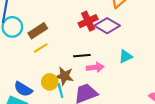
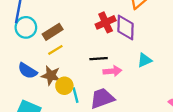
purple diamond: (107, 26) -> (126, 27), turned 60
brown star: (64, 76) -> (51, 76), moved
blue semicircle: (23, 89) -> (28, 71), moved

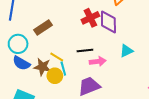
cyan circle: (26, 27) -> (18, 44), moved
yellow line: (55, 50) -> (57, 57), moved, turned 64
cyan line: (76, 95) -> (63, 69), moved

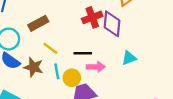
yellow line: (57, 57) -> (50, 48), moved
yellow circle: (55, 76) -> (72, 78), moved

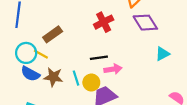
purple diamond: (112, 24) -> (145, 23), moved, turned -30
yellow line: (50, 48) -> (41, 54), moved
cyan triangle: (129, 58) -> (162, 54), moved

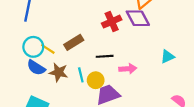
purple diamond: (145, 23) -> (138, 18), moved
brown rectangle: (53, 34) -> (74, 42), moved
pink arrow: (113, 69) -> (128, 69), moved

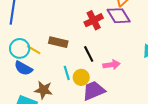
brown rectangle: (74, 42) -> (58, 42), turned 48
black line: (105, 56) -> (89, 54), turned 70
brown star: (59, 72) -> (43, 90), moved

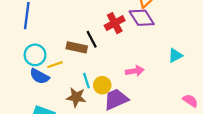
yellow line: (34, 50) -> (55, 65), moved, turned -48
black line: (89, 54) -> (92, 39), moved
brown star: (43, 90) -> (76, 97), moved

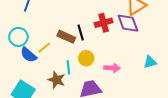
cyan circle: (35, 55) -> (18, 37), moved
yellow line: (55, 65) -> (44, 48), turned -32
yellow circle: (102, 85) -> (86, 58), moved

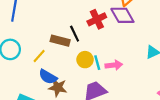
blue semicircle: (29, 55) -> (48, 77), moved
cyan line: (68, 67) -> (97, 63), moved

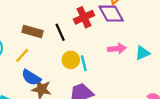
brown rectangle: (60, 41) -> (32, 31), moved
pink arrow: (114, 65) -> (117, 49), moved

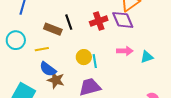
black line: (60, 32) -> (69, 22), moved
yellow line: (22, 55) -> (42, 49), turned 32

